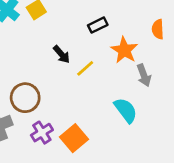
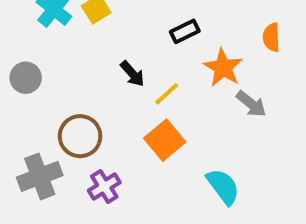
gray arrow: (144, 75) -> (251, 104), turned -30
cyan semicircle: (126, 110) -> (223, 186), moved
orange square: (74, 138) -> (165, 140), moved

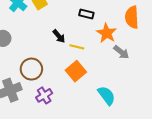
black rectangle: (185, 31) -> (86, 14), turned 40
orange semicircle: (271, 37) -> (132, 17), size x1.5
yellow line: (167, 94) -> (77, 47), turned 56

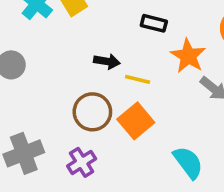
black arrow: (59, 36) -> (107, 61), turned -40
brown circle: (31, 69) -> (92, 112), moved

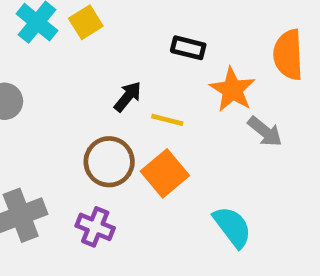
black arrow: (107, 61) -> (128, 97), turned -60
purple cross: (82, 162) -> (95, 227), turned -36

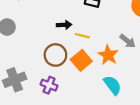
orange star: (232, 90) -> (108, 55), moved
black arrow: (128, 97) -> (64, 25), turned 48

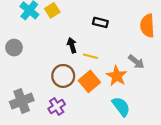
black arrow: (64, 25) -> (72, 45), turned -104
purple cross: (49, 85) -> (57, 107), turned 35

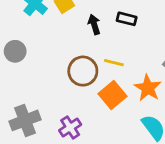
black arrow: (72, 45) -> (94, 24), moved
brown circle: (63, 76) -> (83, 71), moved

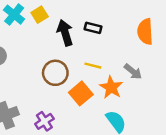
black arrow: (94, 24) -> (65, 33), size x1.5
yellow line: (114, 63) -> (93, 66), moved

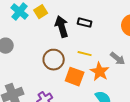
orange square: (81, 93) -> (75, 77), turned -30

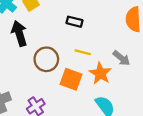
black rectangle: (85, 23) -> (74, 22), moved
black arrow: (62, 27) -> (19, 33), moved

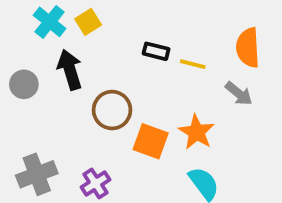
yellow line: (83, 52) -> (193, 64), moved
gray arrow: (121, 58) -> (239, 94), moved

